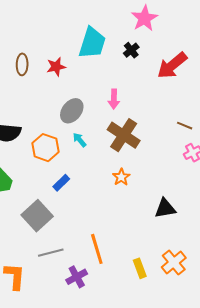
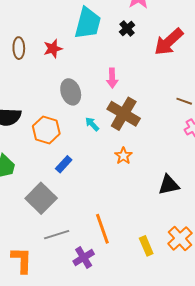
gray ellipse: (72, 111) -> (71, 92), turned -55
cyan arrow: (80, 140) -> (92, 124), moved

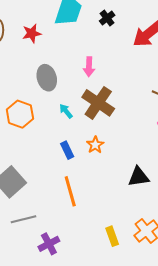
blue rectangle: (64, 164) -> (67, 150), moved, turned -72
orange line: (102, 229) -> (70, 191), moved

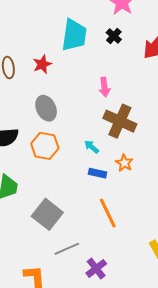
gray ellipse: (47, 78) -> (46, 108), moved
cyan arrow: (66, 111) -> (91, 147), moved
blue rectangle: (67, 150) -> (98, 173), turned -42

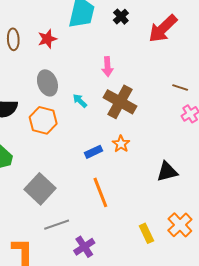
cyan arrow: (91, 147) -> (80, 101), moved
blue rectangle: (98, 173) -> (94, 152), turned -42

